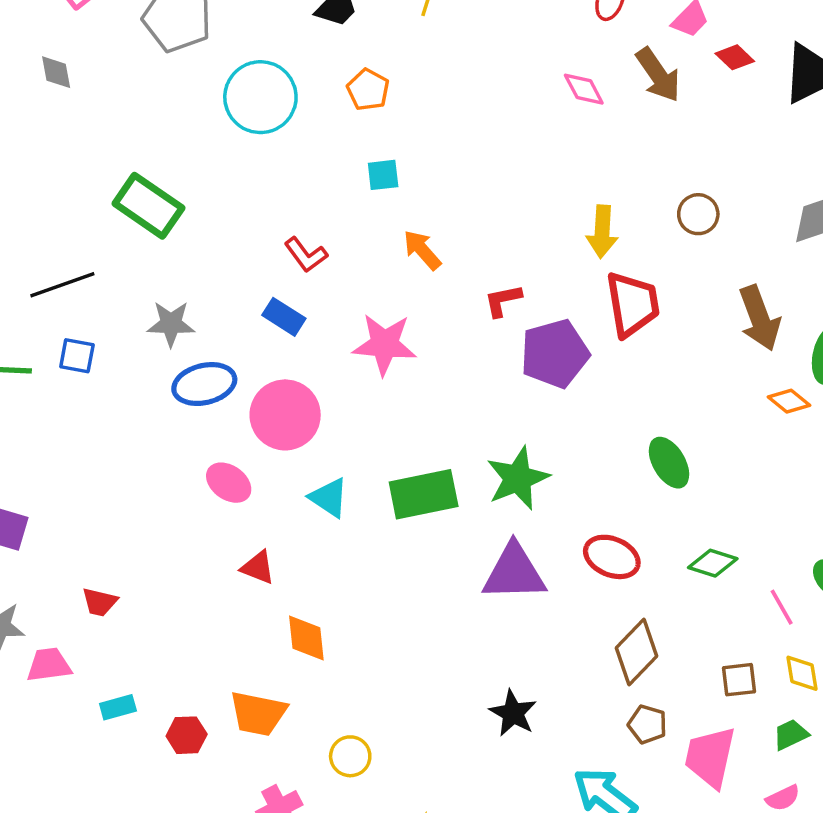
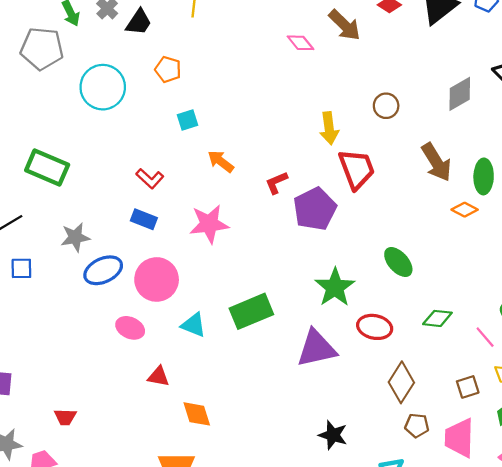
green star: (518, 478) -> (335, 287), moved

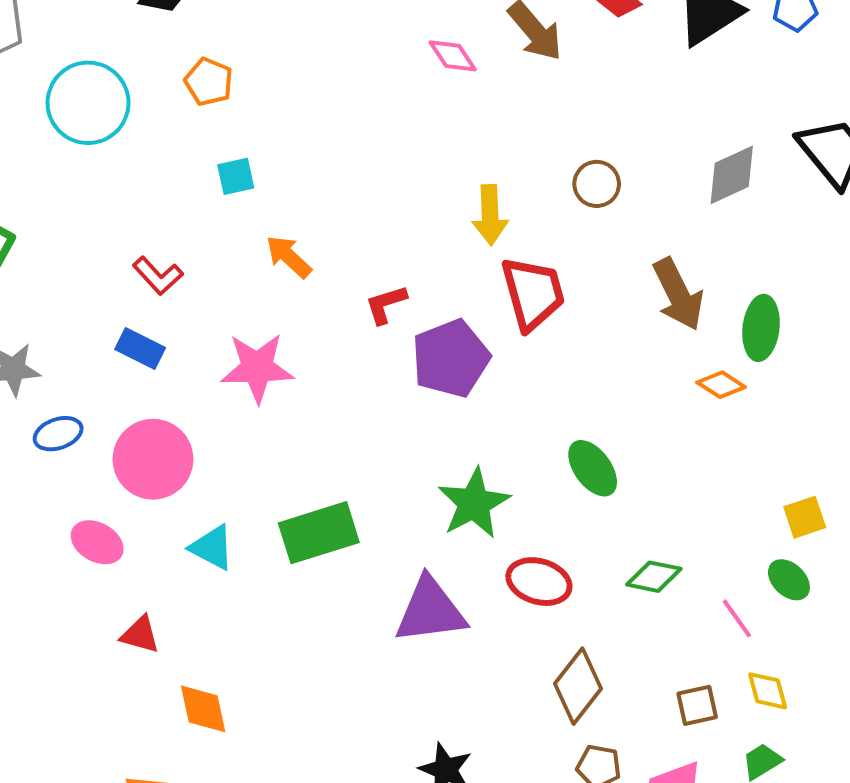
blue ellipse: (103, 270) -> (58, 434), size x0.7

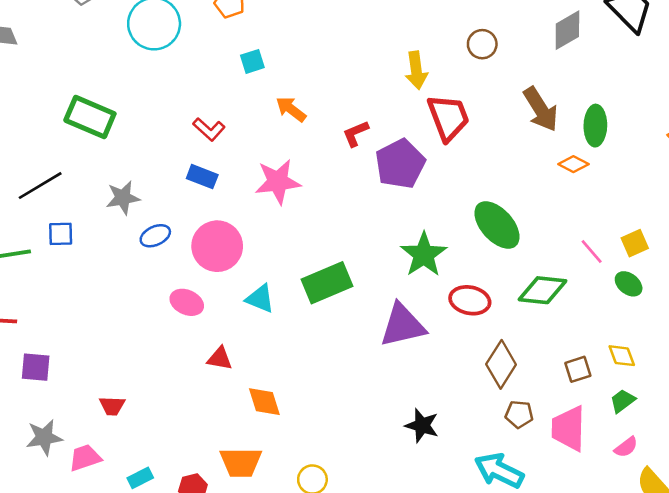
green ellipse: (593, 468) -> (497, 225), size x1.4
green diamond: (654, 577) -> (543, 290), size x1.4
pink line: (737, 618) -> (592, 251), moved

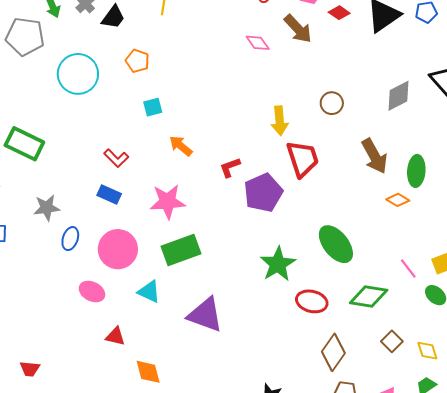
blue ellipse: (155, 236) -> (70, 239), turned -50
green rectangle: (327, 283) -> (181, 250), moved
purple triangle: (403, 325) -> (205, 315), moved, turned 30
brown square: (578, 369) -> (392, 341), moved, turned -30

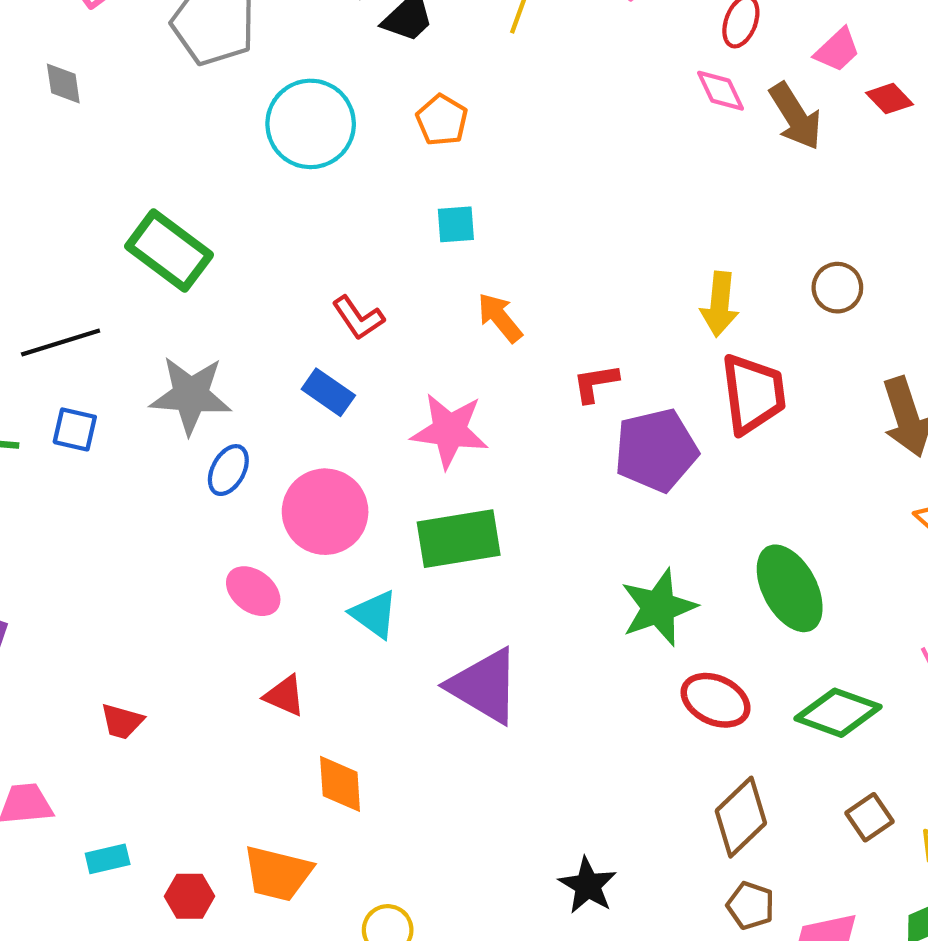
pink diamond: (258, 43) -> (721, 91), moved
gray star: (47, 208) -> (191, 395), size x1.4
red trapezoid: (30, 369) -> (122, 721), moved

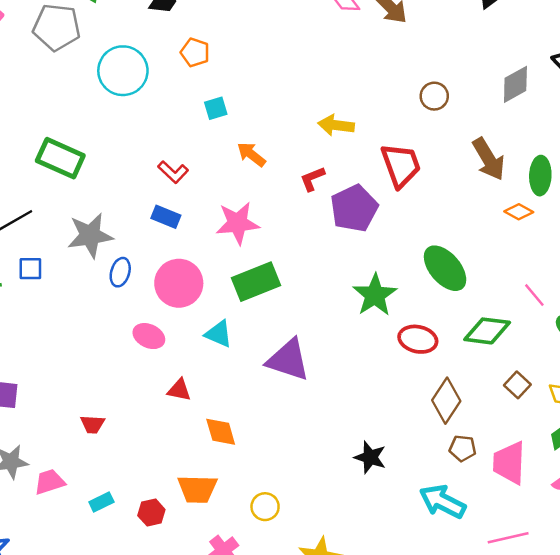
yellow arrow: (720, 304) -> (336, 125), moved, turned 104

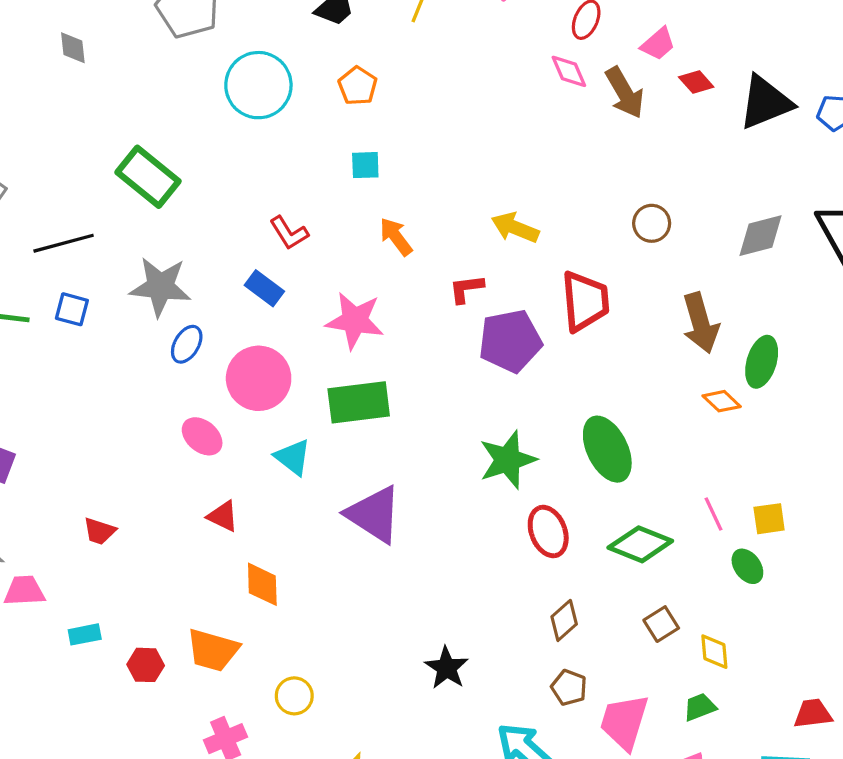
red ellipse: (418, 339) -> (548, 532), turned 42
brown diamond: (446, 401) -> (564, 620), size x0.7

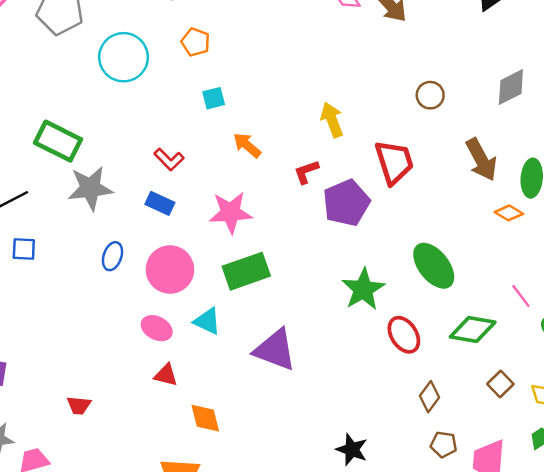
yellow arrow: (515, 228) -> (332, 120), turned 60
gray star: (160, 287) -> (90, 188), moved
pink ellipse: (202, 436) -> (157, 328), moved

